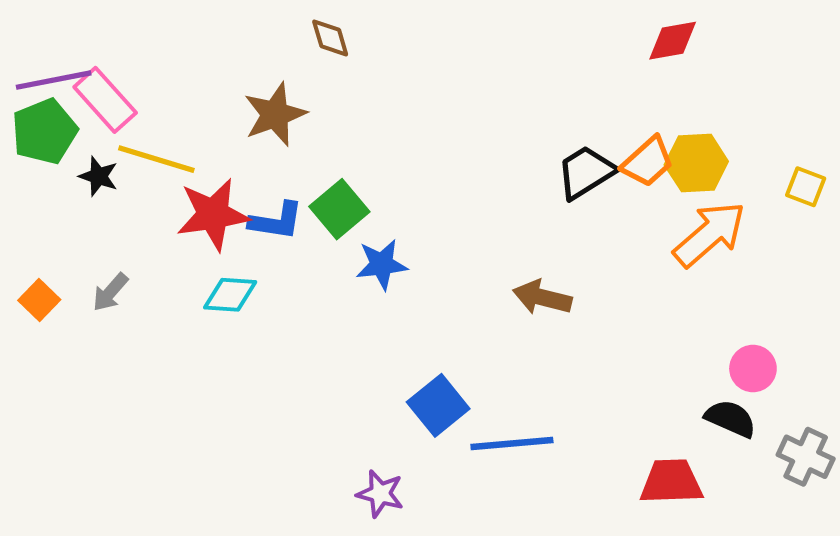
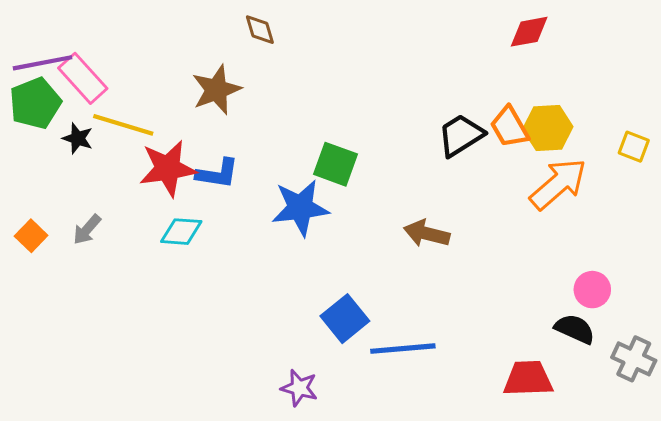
orange trapezoid: (648, 162) -> (509, 127), turned 102
green square: (339, 209) -> (336, 164), moved, turned -30
blue star: (382, 264) -> (300, 208), size x1.4

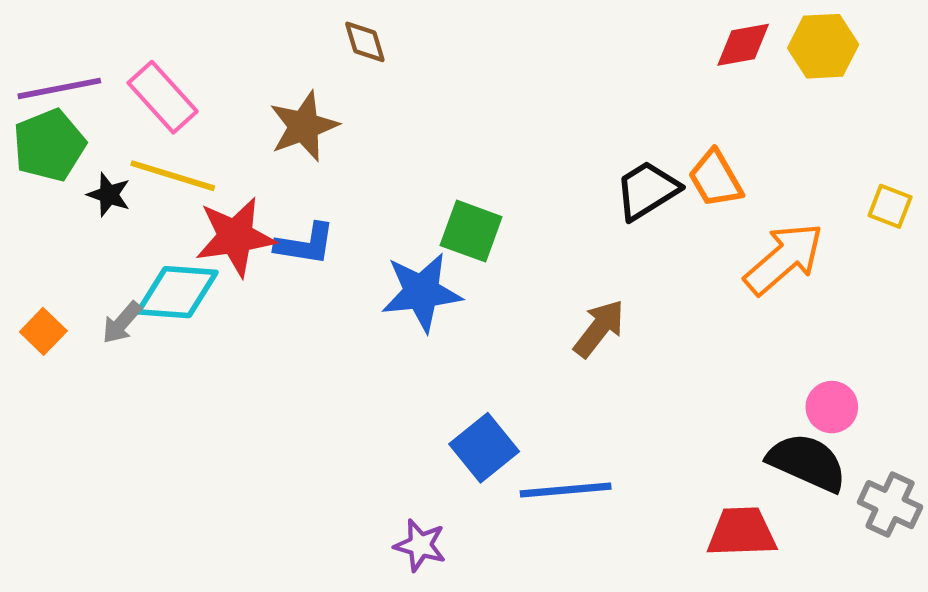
pink rectangle: (83, 78) -> (163, 97), moved
yellow hexagon: (548, 128) -> (823, 46), moved
cyan diamond: (181, 232) -> (177, 292), moved, size x1.4
brown arrow: (427, 234) -> (599, 328), turned 114
black semicircle: (575, 329) -> (807, 462), size x1.4

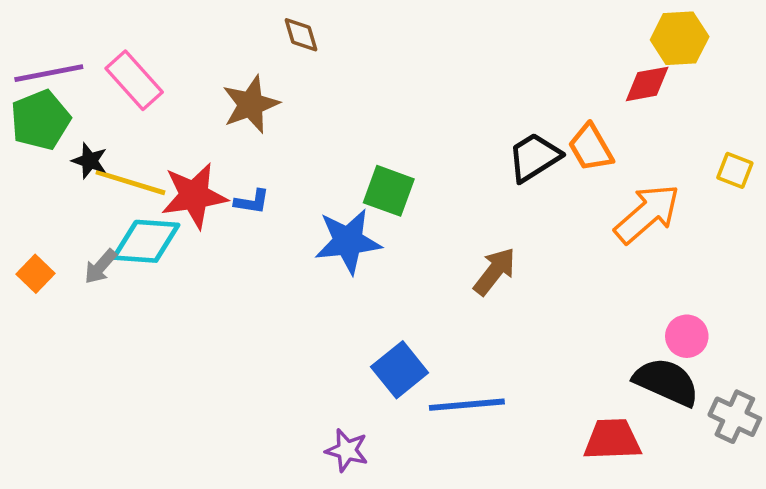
red diamond: (743, 45) -> (647, 84), moved
yellow line: (173, 176) -> (130, 182), moved
blue L-shape: (305, 244) -> (252, 202), size x0.7

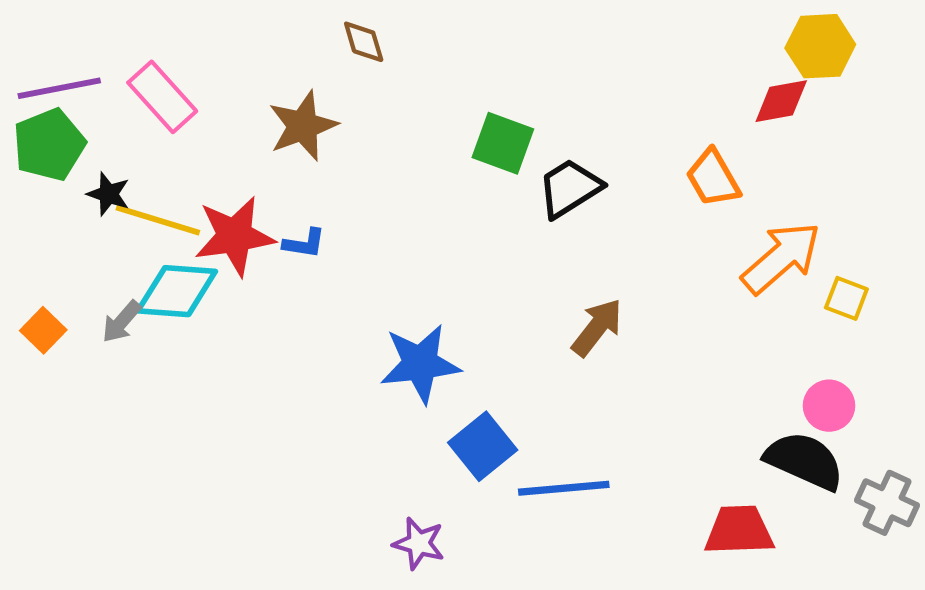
black trapezoid: (534, 157) -> (570, 188), moved
yellow square: (735, 170) -> (846, 298), moved
green square: (389, 191) -> (503, 143), moved
blue star: (348, 241) -> (420, 364), moved

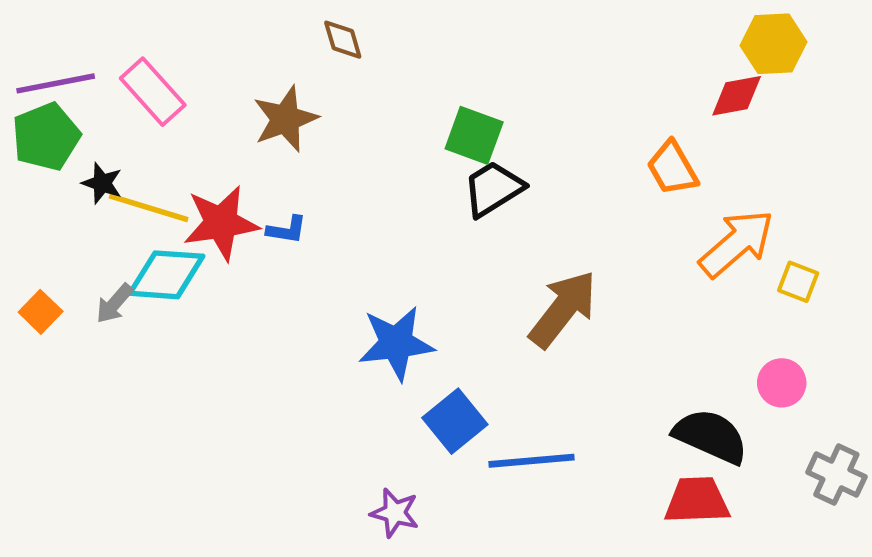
black trapezoid: (570, 188) -> (493, 189), moved
brown arrow: (597, 327) -> (563, 309), size x1.4
black semicircle: (804, 461) -> (711, 436), moved

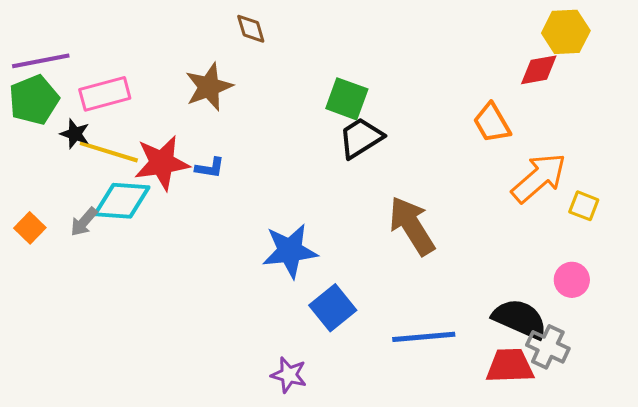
pink rectangle: (153, 92) -> (105, 94), moved, turned -63
brown arrow: (563, 309) -> (412, 226), turned -70
blue line: (531, 461) -> (424, 337), moved
gray cross: (836, 474) -> (548, 347), moved

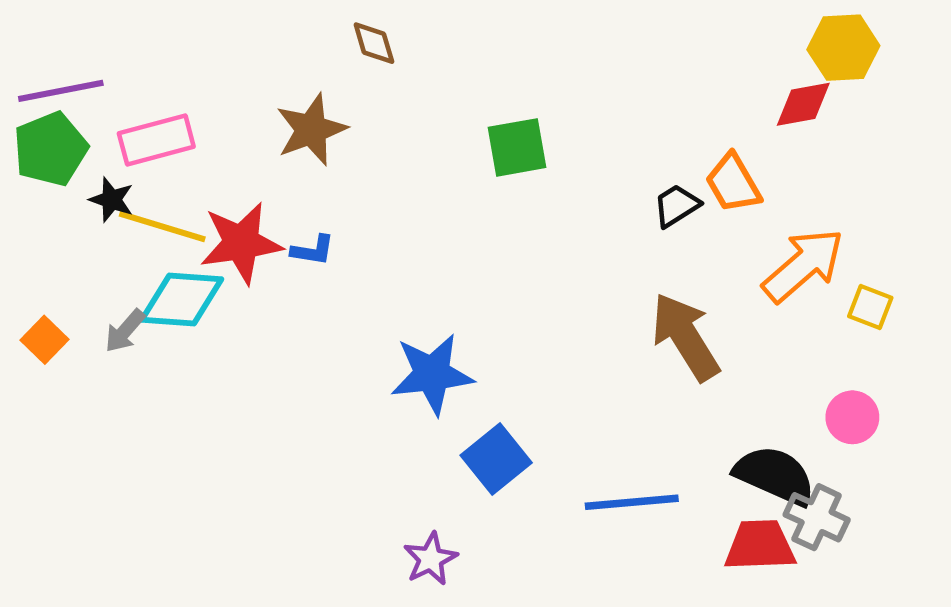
green square: (347, 99) -> (517, 147), turned -30
black trapezoid: (361, 138) -> (676, 206), moved, size x0.7
brown arrow: (412, 226) -> (685, 337), moved
purple star: (289, 375) -> (431, 559), turned 30

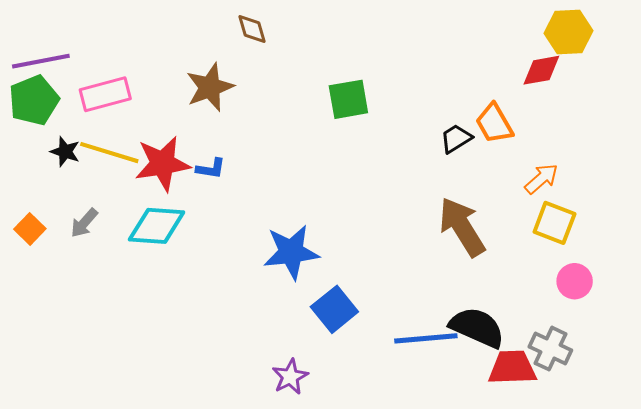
black star: (112, 200) -> (65, 152), moved
orange arrow: (803, 265) -> (541, 179), size x0.6
cyan diamond: (182, 300) -> (157, 226), moved
yellow square: (870, 307) -> (554, 223), moved, size x1.4
black semicircle: (775, 475) -> (477, 327), moved

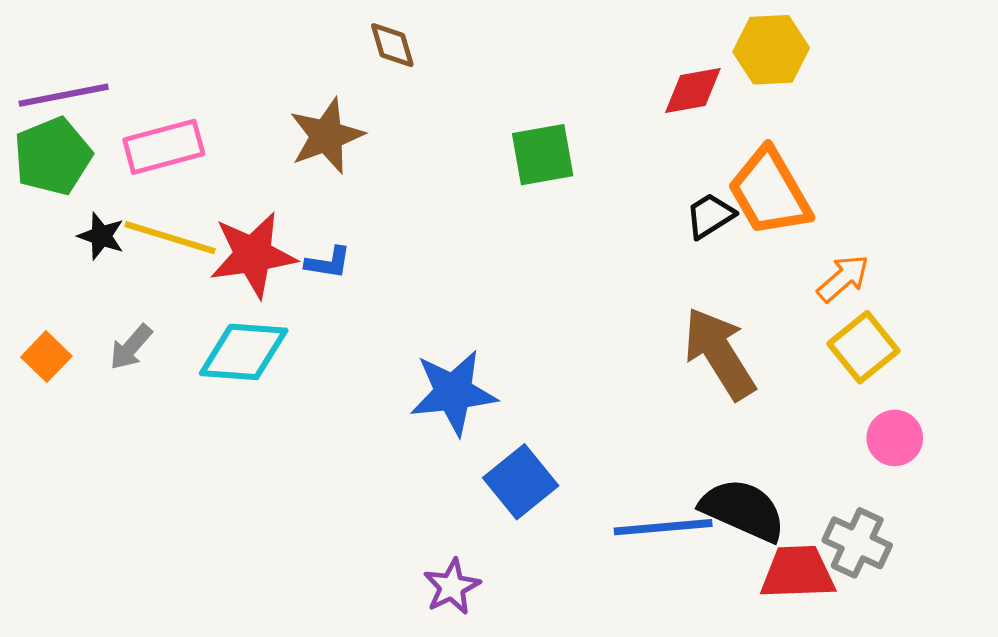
yellow hexagon: (569, 32) -> (771, 50), moved
red diamond: (541, 70) -> (693, 90), moved
orange trapezoid: (494, 123) -> (770, 192), size x1.4
yellow square: (554, 223) -> (863, 347), turned 30

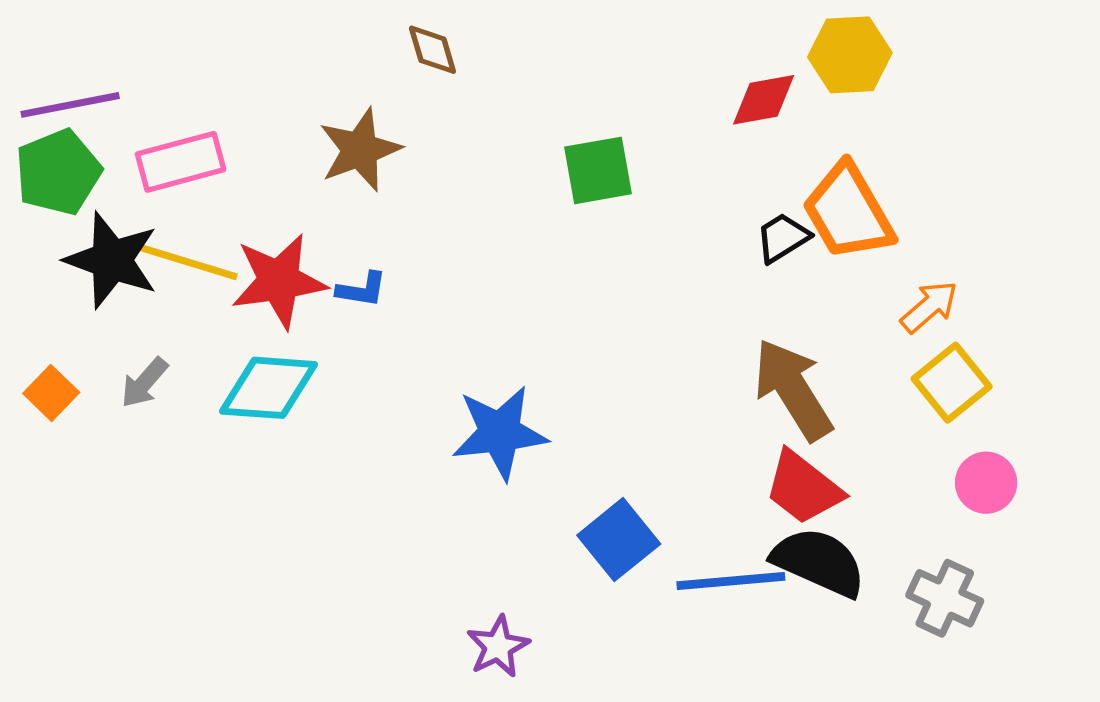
black star: (101, 236) -> (112, 260), size x1.8
blue square: (521, 482) -> (619, 540), moved
red trapezoid: (798, 573) -> (803, 488), moved, turned -140

